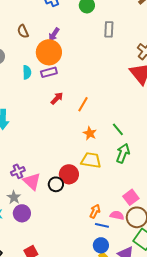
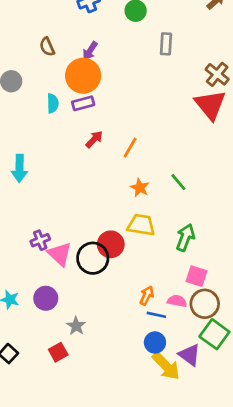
green arrow: (123, 153) -> (185, 237), moved
black circle: (56, 184) -> (93, 258), size x1.5
gray star: (14, 197) -> (76, 326), moved
pink square: (131, 197) -> (196, 276), turned -35

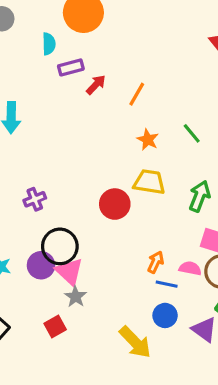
purple rectangle: (83, 103) -> (71, 67), moved
pink triangle: (60, 254) -> (69, 272), moved
black circle: (93, 258) -> (60, 246), moved
yellow arrow: (166, 366) -> (135, 342), moved

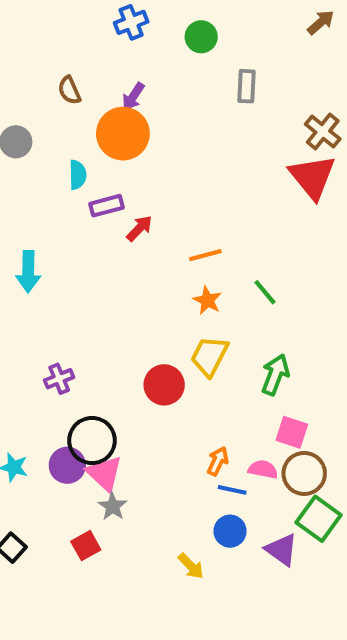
orange line: (137, 94) -> (205, 255), moved, turned 45
yellow trapezoid: (149, 182) -> (209, 356), turned -72
yellow arrow: (135, 342) -> (191, 566), size x0.6

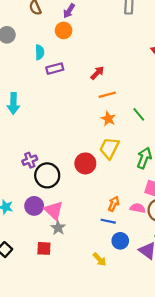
orange circle: (123, 134) -> (64, 30), size x0.6
red arrow: (139, 228) -> (97, 73), moved
black circle: (92, 440) -> (47, 175), moved
blue line: (232, 490) -> (108, 221), moved
red square: (86, 546) -> (44, 248), turned 32

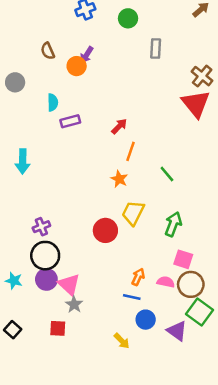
orange circle: (64, 30) -> (77, 66), moved
orange line: (107, 95) -> (131, 151), turned -56
orange star: (108, 119) -> (119, 179), moved
black circle: (47, 175) -> (45, 256), moved

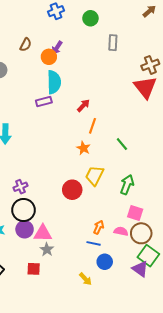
brown semicircle: (48, 51) -> (26, 45), turned -128
brown cross: (202, 76) -> (150, 65), turned 30
cyan semicircle: (53, 102) -> (54, 82), moved, size x1.6
pink triangle: (69, 284) -> (43, 233), turned -42
purple triangle: (177, 331) -> (140, 269), moved

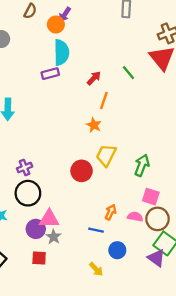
green line: (122, 144) -> (128, 73), moved
purple circle: (25, 229) -> (36, 229), moved
blue line: (94, 243) -> (96, 230), moved

